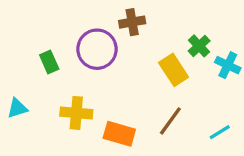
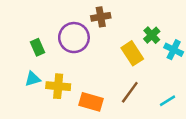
cyan triangle: (17, 108) -> (33, 79), moved

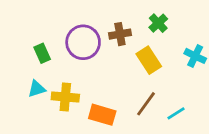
brown cross: (101, 17) -> (120, 34), moved
green cross: (152, 35) -> (158, 23), moved
cyan line: (168, 101) -> (176, 113), moved

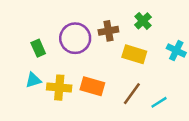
yellow rectangle: (149, 60) -> (134, 54), turned -40
orange rectangle: (102, 115) -> (92, 86), moved

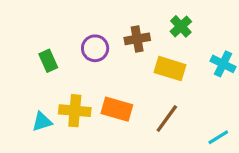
purple circle: (75, 38) -> (95, 48), size x0.7
cyan triangle: (33, 80) -> (42, 122), moved
cyan line: (159, 102) -> (218, 137), moved

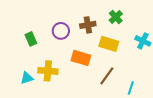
orange rectangle: (117, 109) -> (81, 58), moved
cyan line: (218, 137) -> (131, 88), moved, turned -40

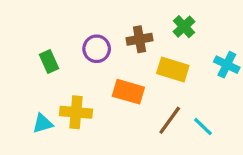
cyan line: (131, 88) -> (203, 127), moved, turned -64

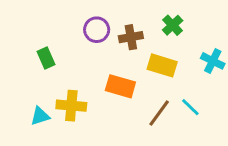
purple circle: (97, 49) -> (97, 30), moved
cyan line: (203, 127) -> (190, 107), moved

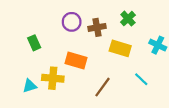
orange rectangle: (120, 86) -> (76, 61), moved
brown line: (159, 113) -> (103, 87), moved

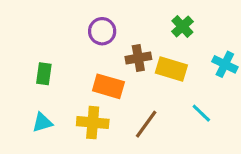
brown cross: (97, 27) -> (138, 58), moved
green rectangle: (34, 43) -> (44, 74), moved, turned 32
yellow cross: (53, 78) -> (93, 123), moved

